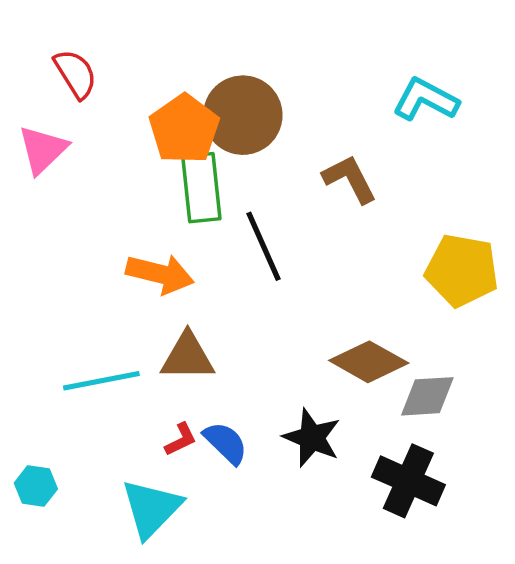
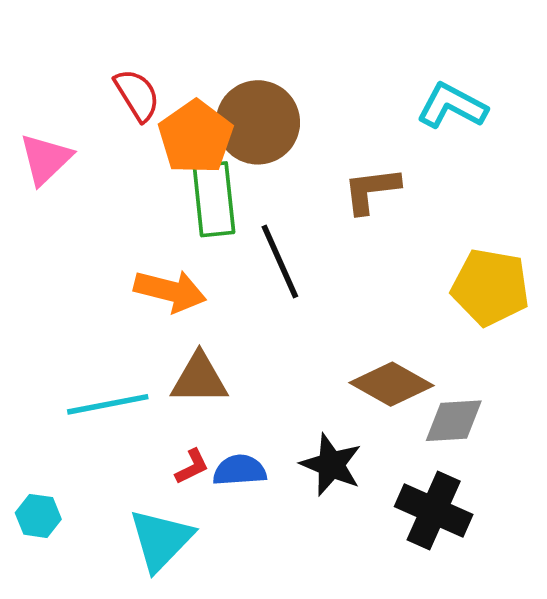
red semicircle: (75, 74) -> (137, 95), moved
brown L-shape: (350, 179) -> (371, 190), turned -70
blue semicircle: (226, 443) -> (240, 470), turned -48

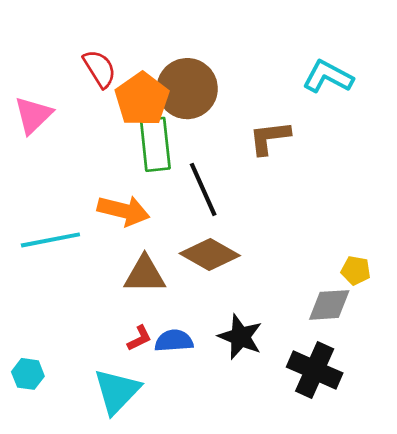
yellow pentagon: (490, 287) -> (356, 270), moved, size x0.5
brown diamond: (392, 384) -> (210, 255), moved
cyan line: (108, 404) -> (50, 240), moved

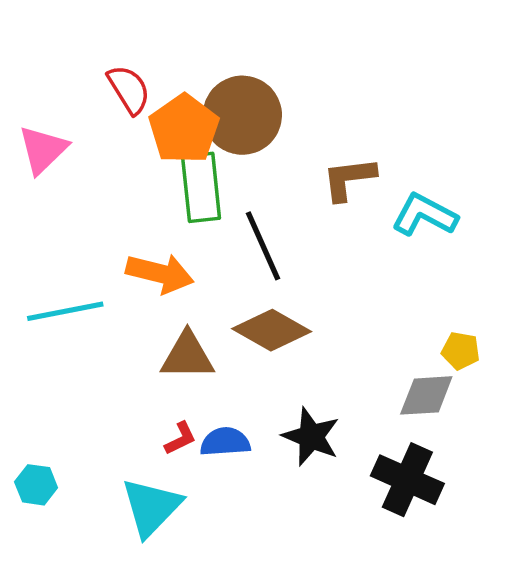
cyan L-shape: (328, 77) -> (425, 215), moved

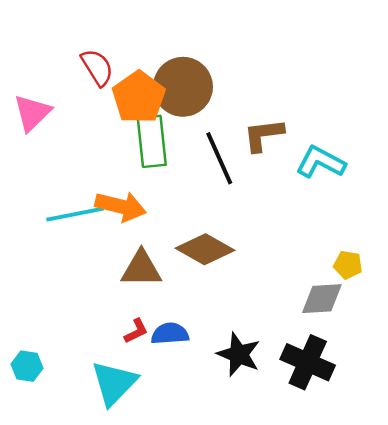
black line: (263, 246) -> (219, 158), moved
cyan line: (65, 311) -> (75, 214), moved
black star: (311, 437) -> (239, 354), moved

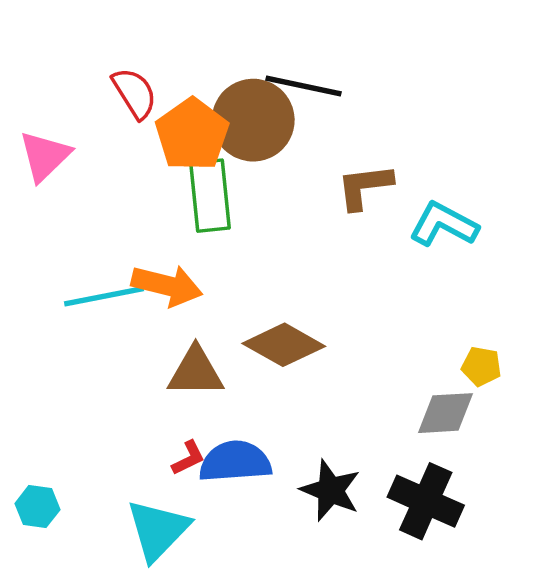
black line: (219, 158) -> (303, 86), moved, turned -54
blue semicircle: (170, 334) -> (235, 462), size x1.4

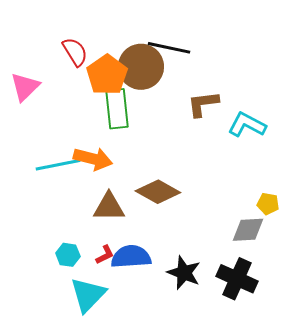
cyan hexagon: (37, 507) -> (68, 255), moved

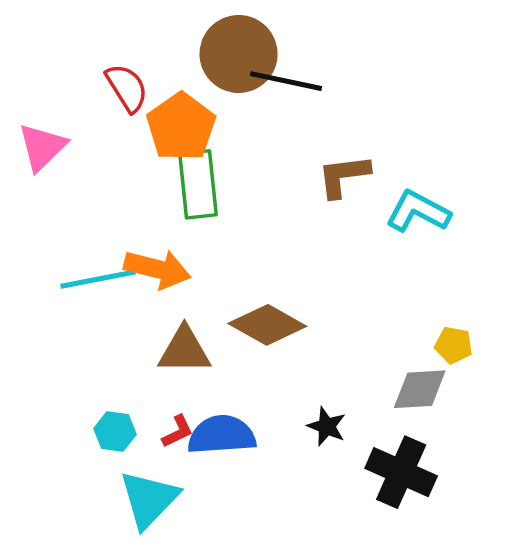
brown circle: (141, 67) -> (239, 54), moved
black star: (184, 273) -> (327, 426), moved, size x0.7

